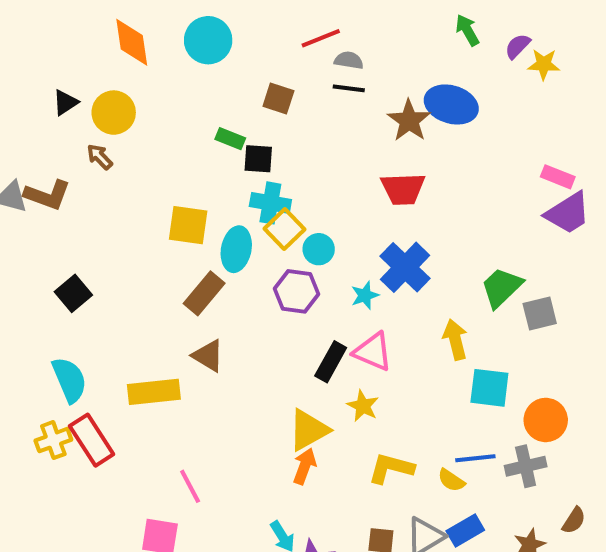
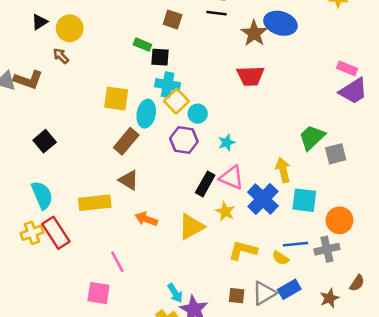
blue cross: (405, 267) -> (263, 199), moved
orange arrow: (305, 466) -> (146, 219), moved, turned -90

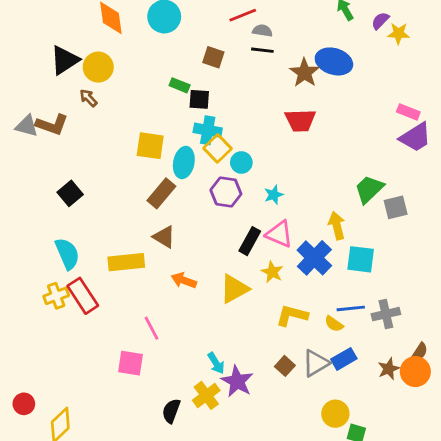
black triangle: (40, 22) -> (65, 60), size x1.6
orange circle: (339, 220) -> (415, 372), moved
brown square: (237, 296) -> (285, 366), turned 36

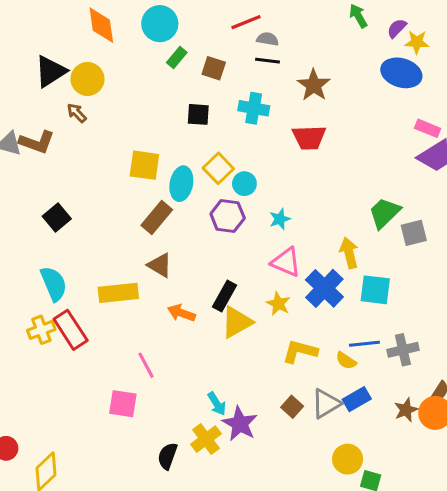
blue ellipse: (334, 61) -> (401, 73), moved
green rectangle: (180, 85) -> (177, 57), moved, turned -72
cyan cross: (208, 130) -> (254, 108), moved
black rectangle: (250, 241) -> (224, 296), moved

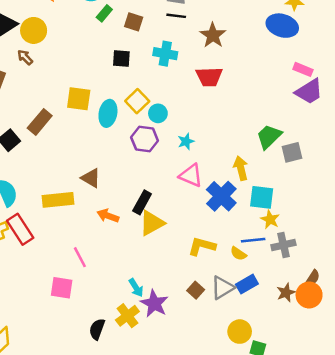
brown rectangle: (157, 218) -> (40, 122), moved
yellow star: (278, 304) -> (270, 219), moved

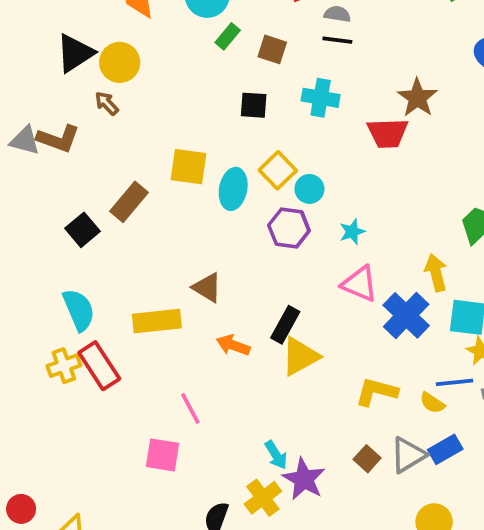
brown star: (213, 35) -> (417, 98), moved

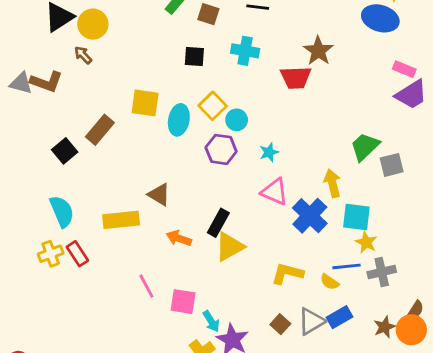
red rectangle: (99, 366) -> (77, 254), size x0.7
pink square: (162, 455) -> (183, 302), moved

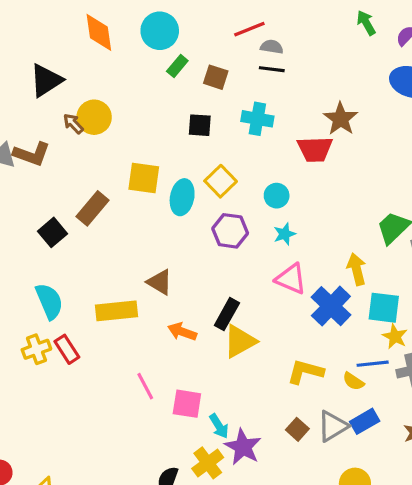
yellow circle: (93, 24) -> (94, 117), moved
cyan circle: (237, 120) -> (277, 196), moved

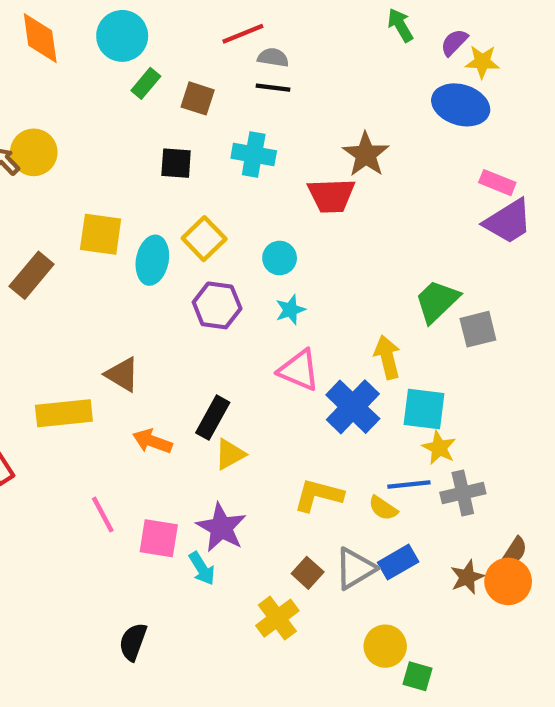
yellow triangle: (240, 341) -> (230, 454), size x0.7
purple star: (243, 447) -> (221, 528), moved
yellow cross: (208, 463) -> (277, 618), moved

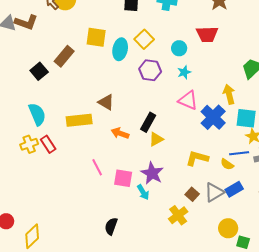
red trapezoid: (331, 195) -> (207, 34), moved

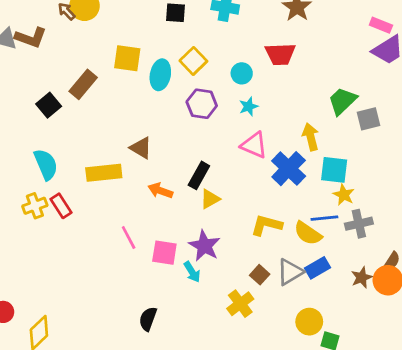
yellow semicircle: (227, 164) -> (308, 233), size x1.5

